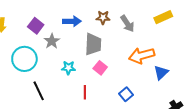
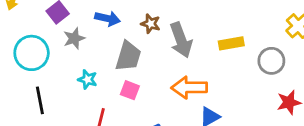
gray arrow: (127, 24) -> (181, 40), size x1.4
pink square: (100, 68) -> (130, 90), turned -32

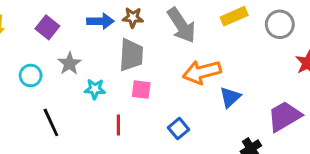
brown star: (151, 24) -> (133, 17), moved
gray star: (74, 38) -> (69, 64), moved
cyan circle: (32, 53) -> (31, 76), size x0.6

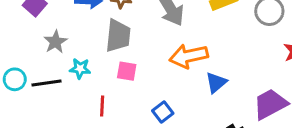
cyan circle: (31, 76) -> (15, 79), moved
black line: (51, 122) -> (47, 83), moved, turned -76

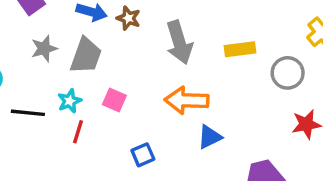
gray trapezoid: (118, 36) -> (86, 56), moved
cyan star: (80, 69) -> (69, 101), moved, turned 30
black line: (47, 83) -> (28, 113), moved

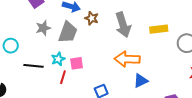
brown star: (128, 18) -> (92, 18), moved
pink square: (114, 100) -> (77, 63), moved, turned -32

